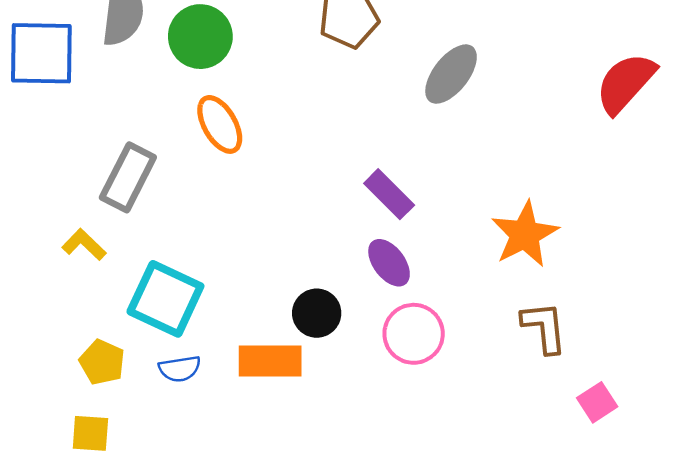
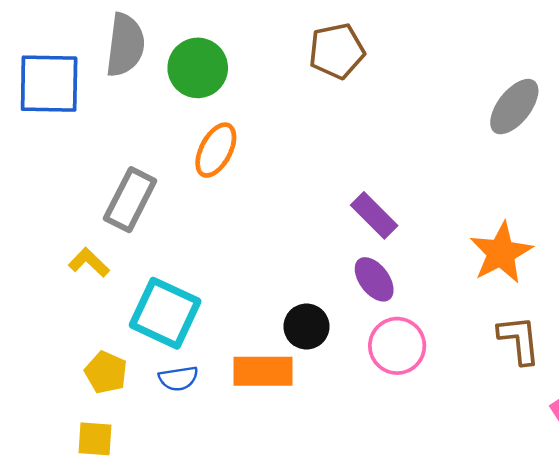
gray ellipse: (451, 74) -> (514, 107), moved
orange ellipse: (220, 124) -> (216, 150), turned 58

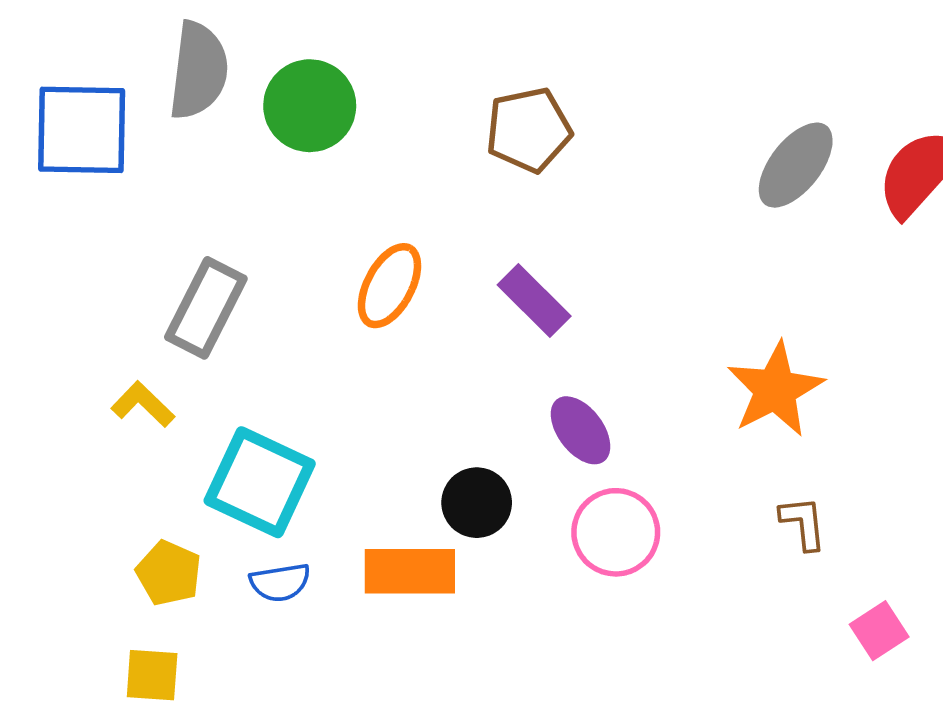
brown pentagon: (337, 51) -> (529, 130), moved
orange ellipse: (216, 150) -> (389, 286), moved
purple rectangle: (374, 215) -> (534, 300), moved
brown L-shape: (519, 340) -> (803, 523), size x0.7

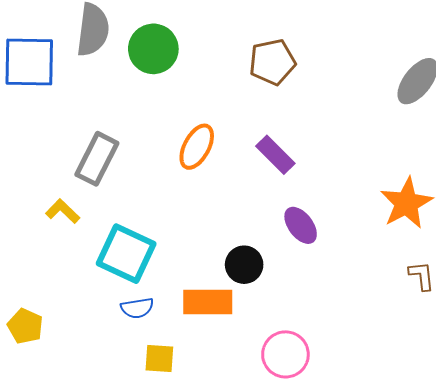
pink circle: (616, 532) -> (285, 354), moved
yellow pentagon: (169, 573) -> (25, 326), moved
yellow square: (152, 675) -> (159, 358), moved

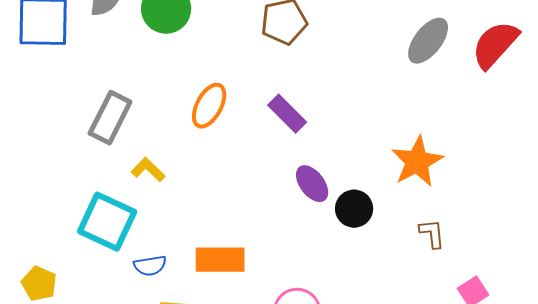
yellow L-shape: (63, 211) -> (148, 170), moved
cyan square: (126, 254) -> (107, 222), moved
black circle: (244, 265) -> (354, 209), moved

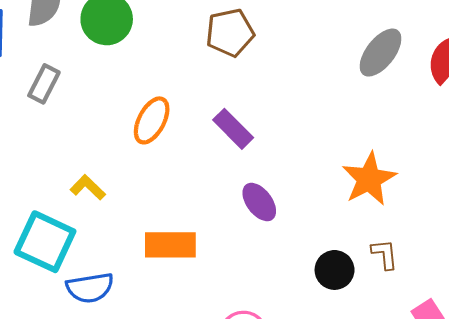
gray rectangle: (110, 118) -> (44, 84), moved, size x0.7
black circle: (354, 209) -> (335, 270), moved
orange rectangle: (220, 260) -> (170, 245), moved
blue semicircle: (150, 266) -> (90, 288), size x1.4

